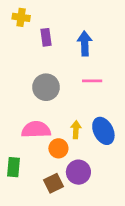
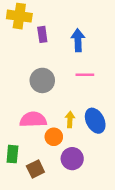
yellow cross: (21, 17) -> (19, 16), size x1.5
brown square: (53, 183) -> (35, 169), moved

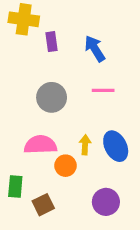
blue arrow: (78, 40) -> (95, 49), turned -30
purple circle: (72, 159) -> (106, 202), moved

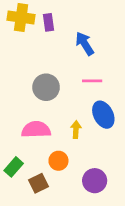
purple rectangle: (52, 42) -> (49, 22), moved
blue ellipse: (116, 146) -> (103, 115), moved
orange circle: (65, 166) -> (58, 161), moved
green rectangle: (15, 187) -> (14, 167), turned 36

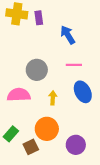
pink semicircle: (36, 130) -> (19, 95), moved
yellow arrow: (76, 130) -> (53, 98), moved
orange circle: (58, 161) -> (47, 129), size x1.5

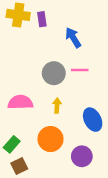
gray circle: (37, 70) -> (54, 73), moved
blue ellipse: (83, 92) -> (93, 120), moved
brown square: (31, 147) -> (19, 166), moved

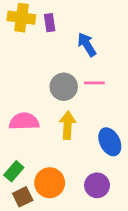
yellow arrow: (57, 106) -> (68, 125), size x1.5
orange circle: (51, 139) -> (50, 183), moved

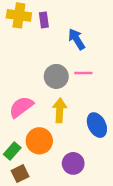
pink semicircle: (24, 121) -> (21, 107), turned -35
orange circle: (50, 183) -> (39, 141), moved
purple circle: (97, 185) -> (73, 163), moved

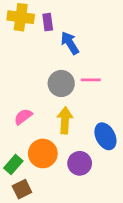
blue arrow: (77, 39) -> (70, 43), moved
pink semicircle: (21, 107) -> (23, 117), size x0.7
purple circle: (73, 163) -> (80, 163), moved

